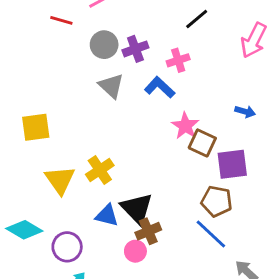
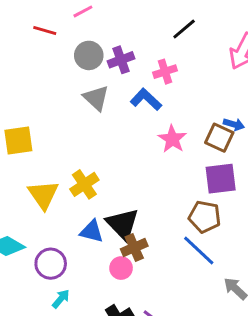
brown square: (202, 143) -> (219, 138), moved

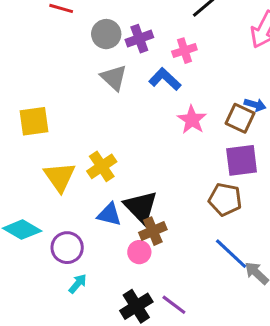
blue line: (199, 250) -> (231, 254), moved

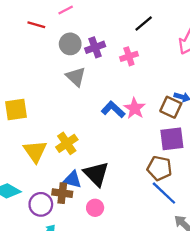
blue L-shape: (165, 79) -> (113, 109), moved
brown cross: (153, 231) -> (62, 193), moved, turned 30
blue line: (231, 254) -> (164, 193), moved

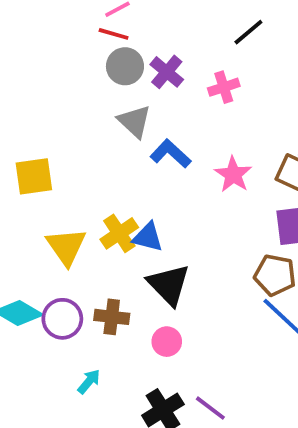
red line: (36, 25) -> (114, 34), moved
purple cross: (95, 47) -> (167, 72), turned -30
blue L-shape: (113, 109) -> (171, 154), moved
blue triangle: (72, 180) -> (148, 237), moved
purple circle: (41, 204) -> (62, 319), moved

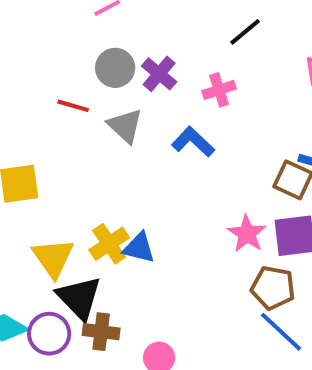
red line: (114, 34) -> (73, 106), moved
blue L-shape: (171, 154) -> (193, 142), moved
pink star: (233, 174) -> (247, 234), moved
black triangle: (169, 285) -> (79, 298), moved

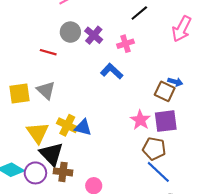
gray triangle: (125, 126) -> (46, 90), moved
yellow cross: (109, 244) -> (67, 125), turned -30

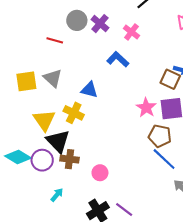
pink cross: (126, 44) -> (131, 32), turned -35
blue triangle: (83, 127) -> (89, 90), moved

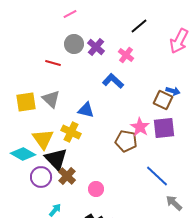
brown pentagon: (160, 136) -> (126, 141), moved
cyan diamond: (18, 157) -> (23, 154), moved
brown cross: (69, 159) -> (67, 176), turned 36

